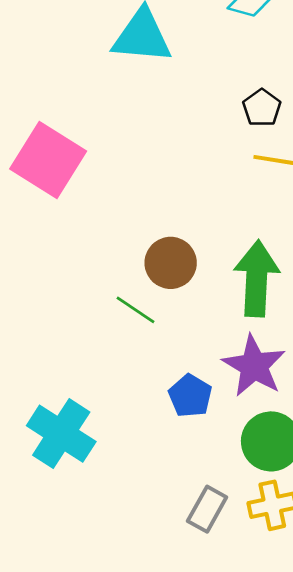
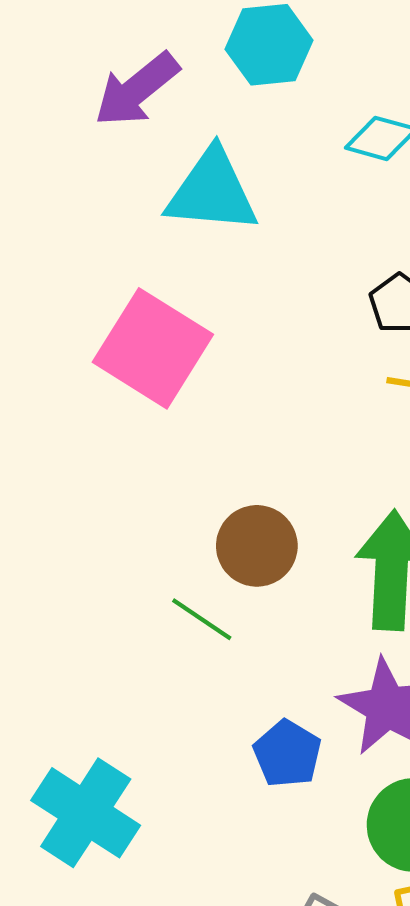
pink square: (48, 160) -> (153, 348), moved

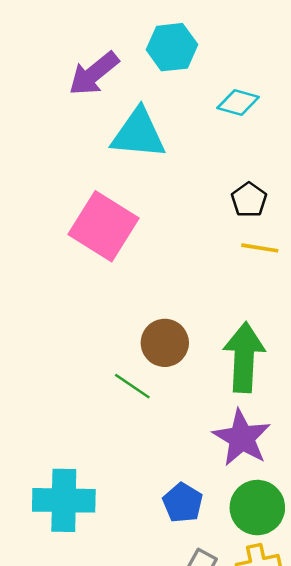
blue pentagon: (287, 754) -> (183, 503), moved
cyan cross: (86, 813) -> (64, 500), turned -32

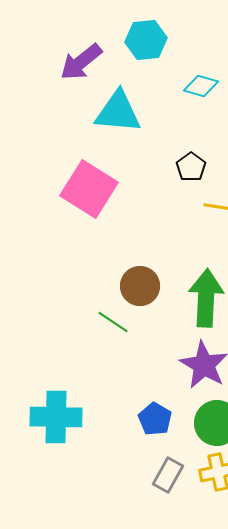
black pentagon: (249, 200) -> (191, 167), moved

